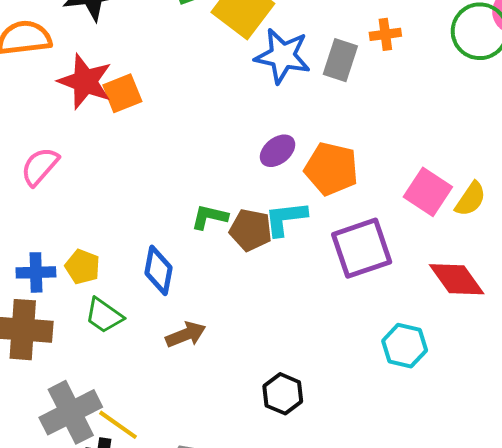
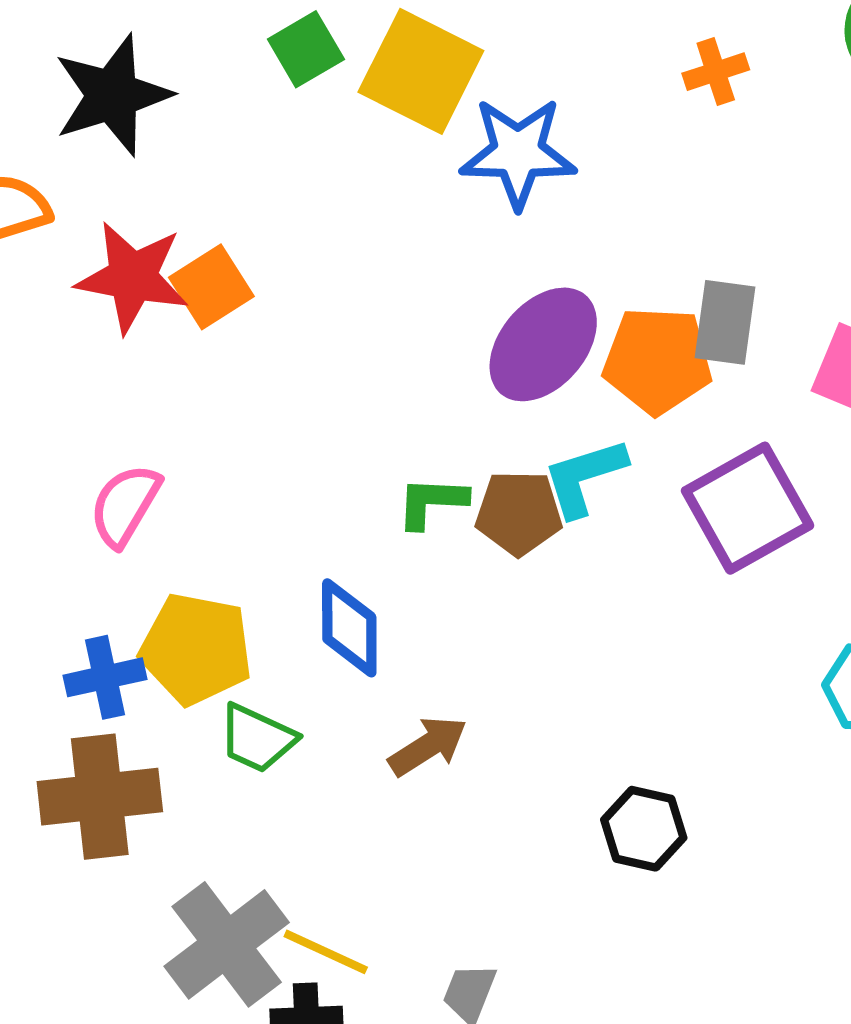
gray rectangle: (340, 60) -> (725, 322), moved
purple ellipse: (278, 151) -> (543, 344), size x1.6
pink semicircle: (40, 166) -> (125, 505), moved
yellow pentagon: (83, 267) -> (196, 649), size x1.6

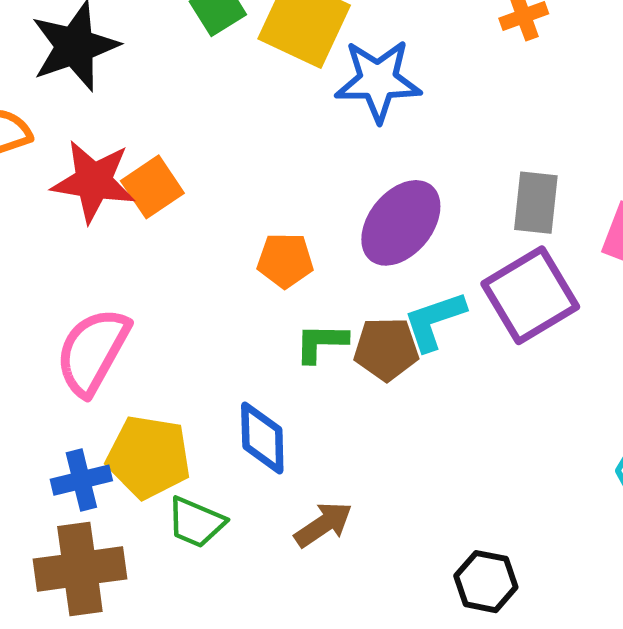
orange pentagon: (658, 360) -> (285, 260), moved, size x0.7
pink semicircle: (125, 505) -> (93, 351), size x1.4
purple square: (748, 508) -> (530, 295), moved

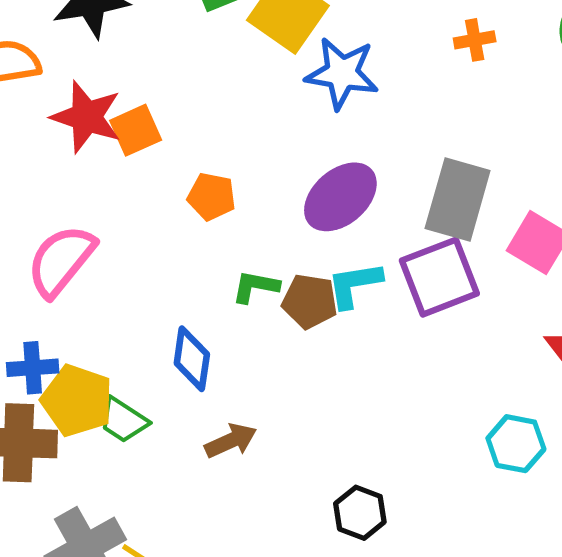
gray rectangle: (536, 203) -> (458, 200), size x1.5
orange pentagon: (285, 260) -> (212, 197), moved
yellow pentagon: (149, 457) -> (77, 400), moved

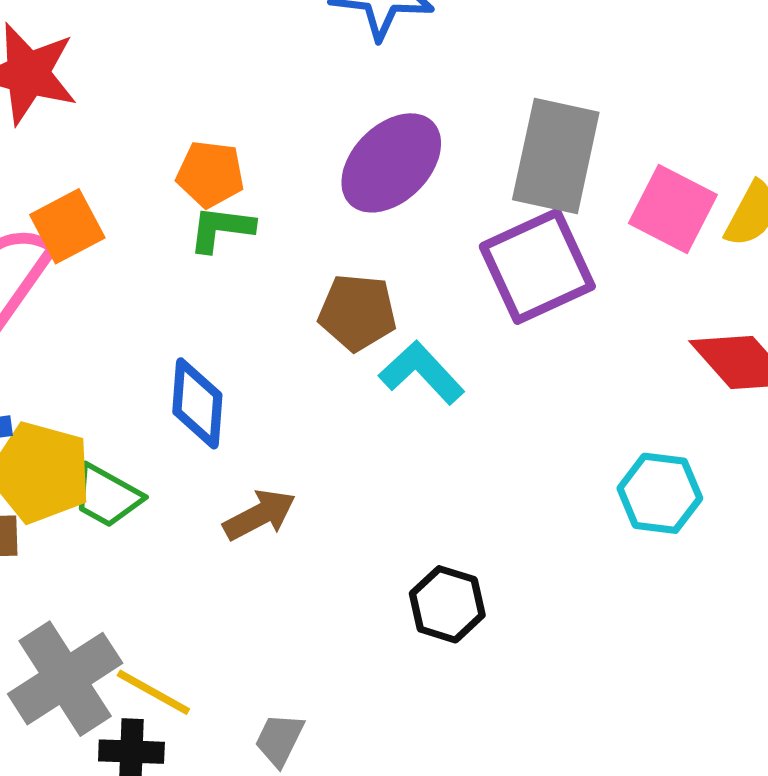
orange square: (136, 130) -> (67, 226), moved
cyan L-shape: (354, 285) -> (422, 373), moved, turned 60
green L-shape: (255, 287) -> (221, 229), moved

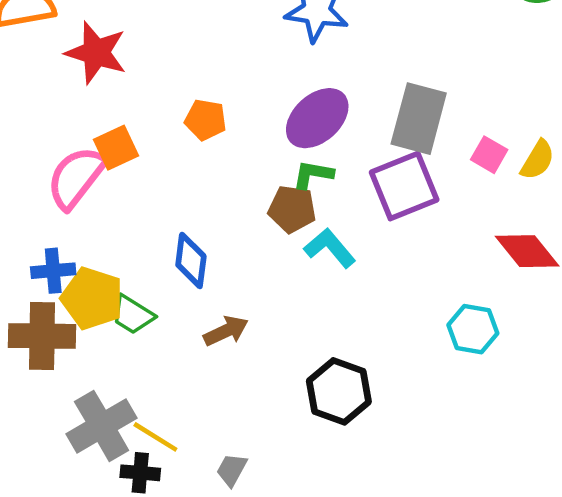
pink square: (673, 209) -> (489, 155), size x0.7
green L-shape: (221, 229) -> (313, 174), moved
black hexagon: (447, 604) -> (339, 391), size x1.4

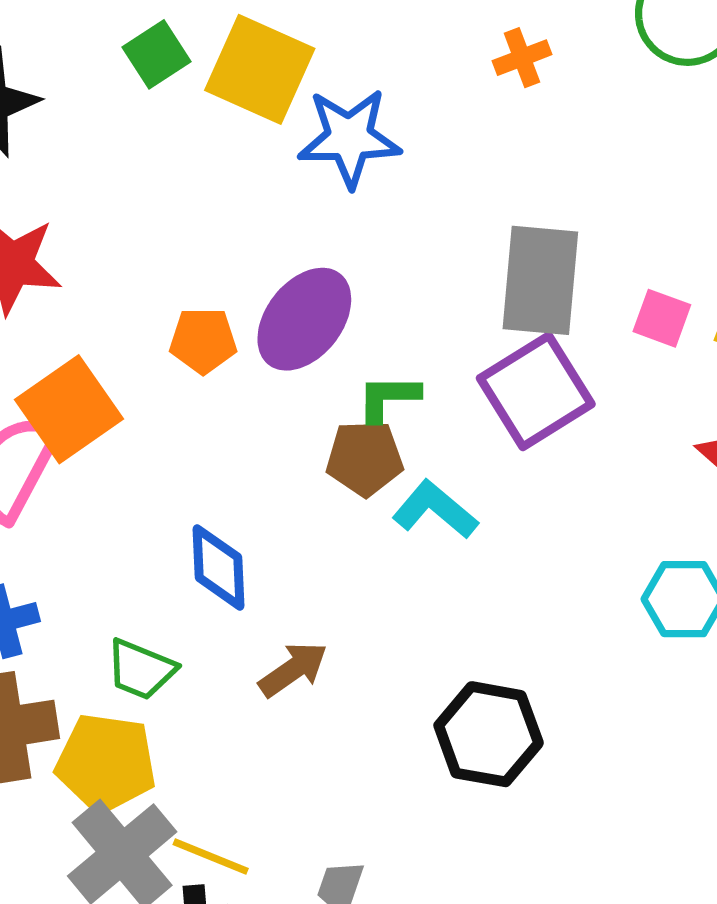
purple ellipse: (317, 118) -> (304, 319), moved
orange square: (116, 148) -> (69, 409), size x1.4
yellow pentagon: (92, 298) -> (106, 763), moved

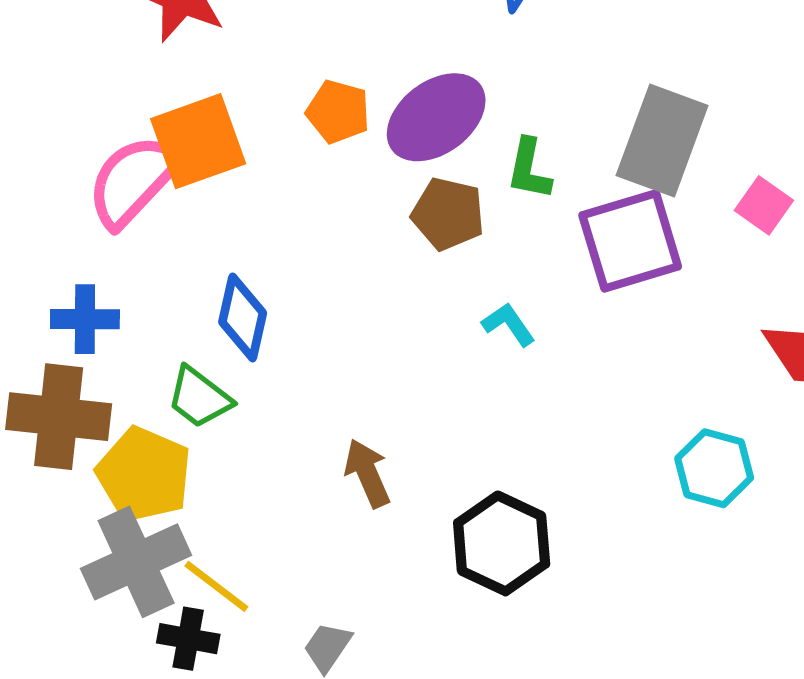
green L-shape: (388, 398) -> (529, 169), moved, turned -94
brown pentagon: (365, 458) -> (448, 214), moved
cyan L-shape: (435, 510) -> (508, 324), size x0.7
blue diamond: (218, 567) -> (243, 317), moved
brown arrow: (293, 669) -> (367, 473), moved, turned -94

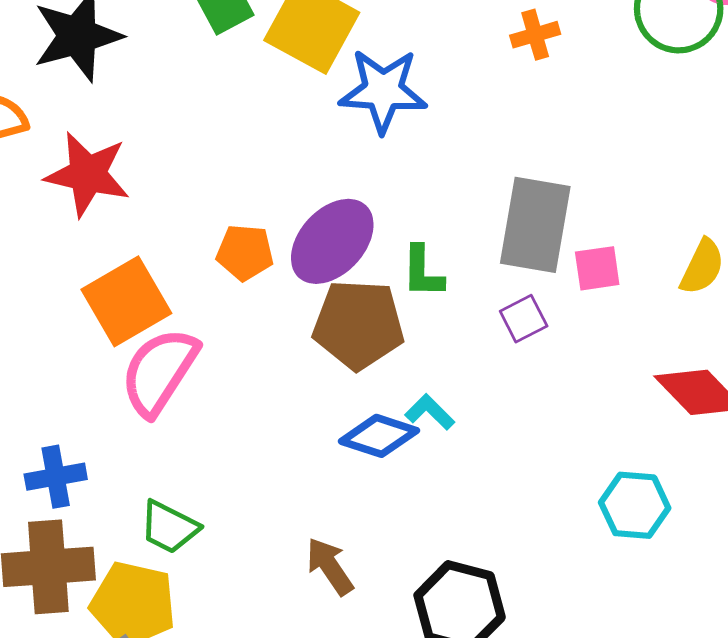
pink semicircle: (133, 181) -> (159, 372), moved
pink square: (764, 205) -> (597, 268), moved, turned -33
brown pentagon: (448, 214) -> (358, 324), size x1.4
purple square: (630, 241) -> (524, 319), size x0.5
blue diamond: (243, 317) -> (379, 436), moved, turned -74

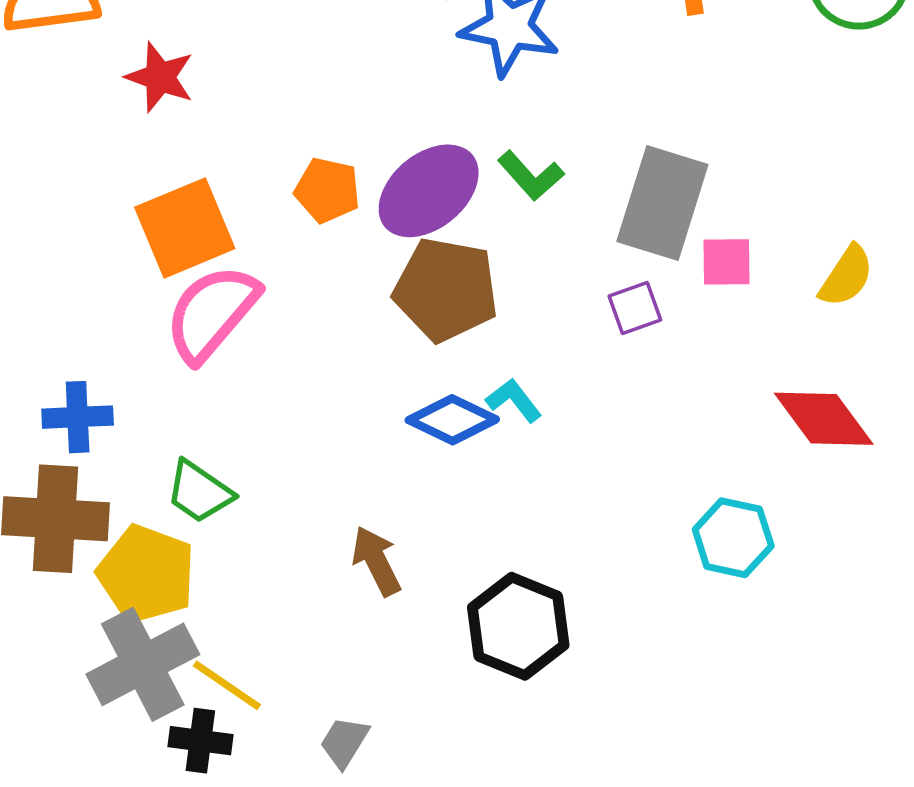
red star: (88, 174) -> (160, 77), size x0.7
green L-shape: (423, 272) -> (531, 176), moved, turned -50

